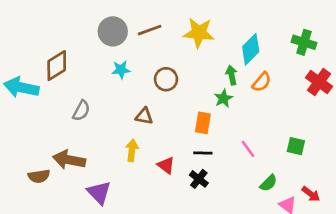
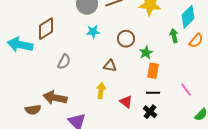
green star: (223, 98) -> (146, 53), moved

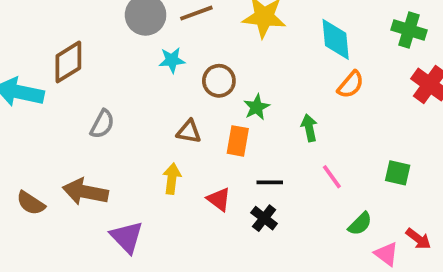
cyan diamond: (188, 17) -> (336, 39), turned -50
cyan star: (93, 32) -> (172, 60), moved
green arrow: (174, 36) -> (309, 128), moved
orange rectangle: (153, 71) -> (238, 141), moved
brown semicircle: (33, 110) -> (31, 203), moved, turned 42

